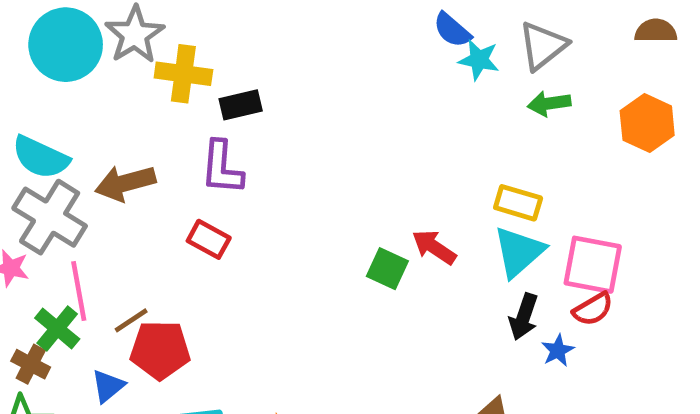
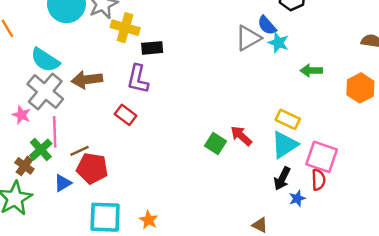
gray triangle: (543, 46) -> (248, 38), moved
red semicircle: (593, 309) -> (318, 180), turned -70

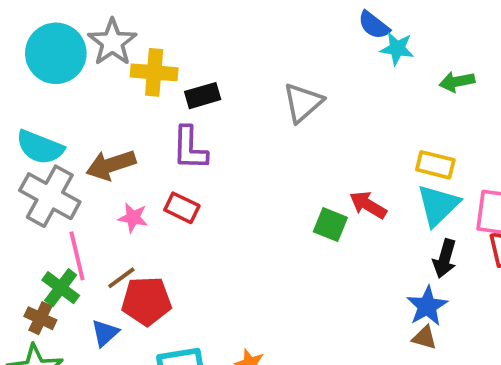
gray triangle: (248, 38) -> (303, 103), moved
pink star: (21, 115) -> (133, 218), moved
blue star: (297, 198) -> (427, 306), moved, size x1.5

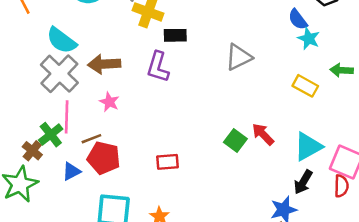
yellow rectangle: (435, 165) -> (305, 86), moved
red rectangle: (182, 208) -> (168, 162), moved, turned -45

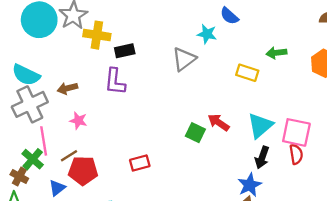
cyan star: (309, 39) -> (207, 34), moved
brown arrow: (104, 64) -> (67, 88), size x0.7
gray cross: (59, 74) -> (30, 104), turned 32

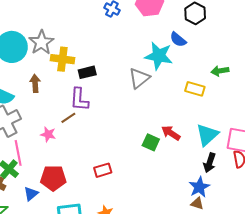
cyan star: (207, 34) -> (159, 56), size x1.6
brown arrow: (67, 88) -> (35, 83), moved, turned 102
brown line: (69, 156) -> (68, 118), moved

